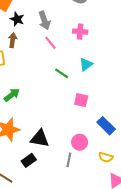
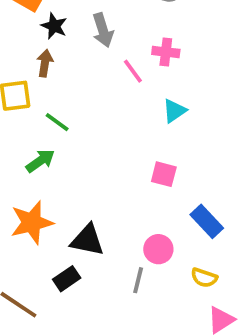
pink line: (50, 43) -> (133, 71), moved
green line: (62, 73) -> (57, 122), moved

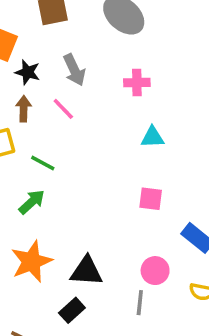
pink line: (133, 71) -> (63, 109), moved
cyan triangle: (174, 111) -> (152, 137), turned 40

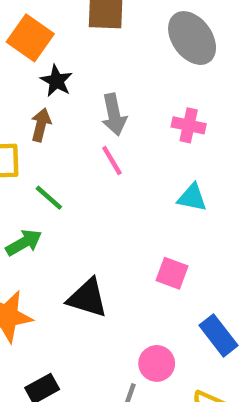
gray arrow: (74, 70) -> (114, 115), moved
pink line: (63, 109) -> (112, 161), moved
black triangle: (87, 271) -> (88, 298), moved

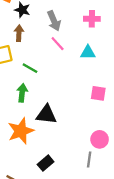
cyan triangle: (192, 198) -> (88, 52), moved
green arrow: (24, 243) -> (22, 93), turned -42
black triangle: (88, 298) -> (46, 115), moved

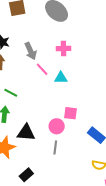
pink line: (58, 44) -> (42, 69), moved
pink circle: (100, 139) -> (57, 126), moved
gray line: (89, 160) -> (55, 147), moved

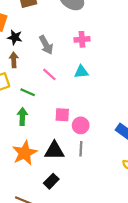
pink line: (42, 69) -> (49, 74), moved
pink square: (71, 113) -> (62, 115), moved
black triangle: (26, 133) -> (54, 151), moved

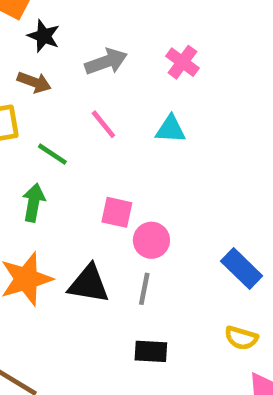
pink cross: (82, 39) -> (182, 62), turned 32
gray arrow: (46, 45) -> (106, 62), turned -90
brown arrow: (14, 60) -> (34, 82), turned 104
black rectangle: (51, 181) -> (151, 351), moved, turned 40

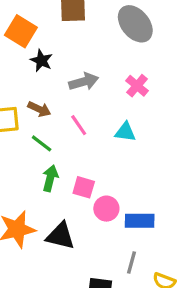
brown arrow: (34, 82) -> (39, 109), moved
green arrow: (34, 203) -> (50, 178), moved
blue rectangle: (242, 268) -> (140, 221), moved, turned -48
gray line: (144, 289) -> (132, 263), moved

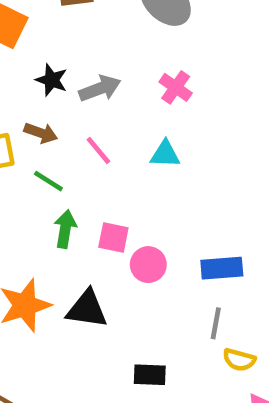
black star: (41, 60) -> (52, 80), moved
blue rectangle: (140, 221) -> (222, 268), moved
gray line: (132, 263) -> (216, 323), moved

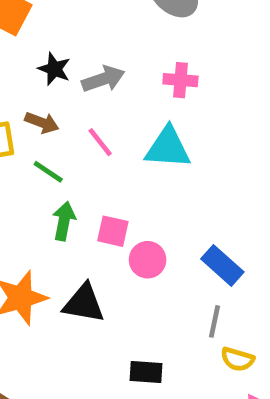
pink cross: (176, 87) -> (180, 80), turned -32
cyan triangle: (165, 154) -> (168, 148), size x1.5
blue rectangle: (222, 268) -> (222, 265), turned 45

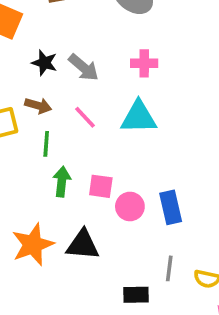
gray arrow: (103, 79) -> (84, 67), turned 64
green line: (48, 172) -> (46, 144), turned 65
blue rectangle: (222, 265) -> (171, 207), moved, turned 40
gray line: (215, 321) -> (169, 268), moved

